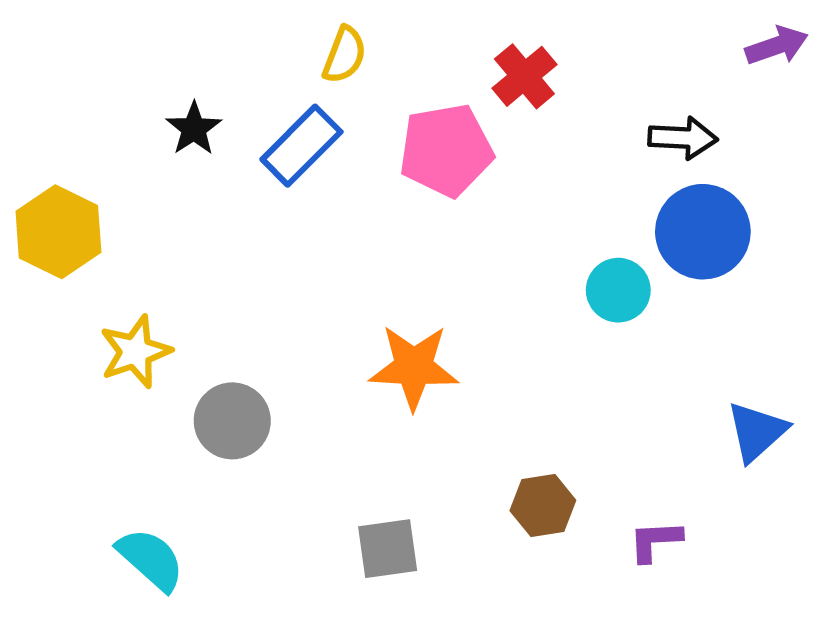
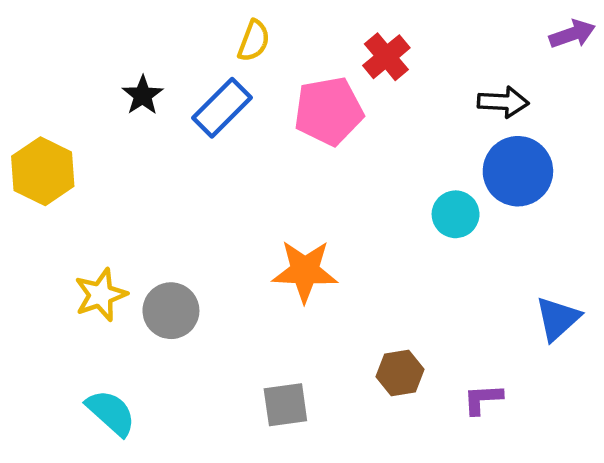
yellow star: (135, 352) -> (101, 295), moved

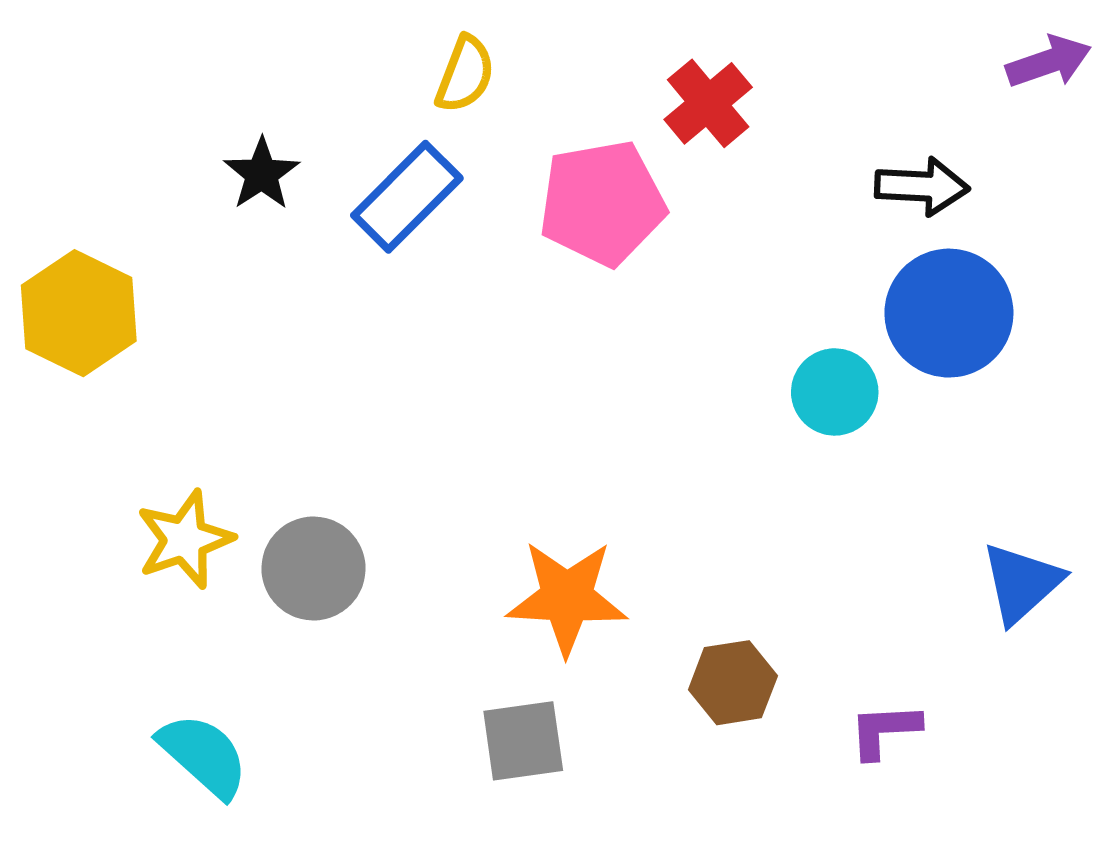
orange star: (305, 271) -> (567, 598), moved

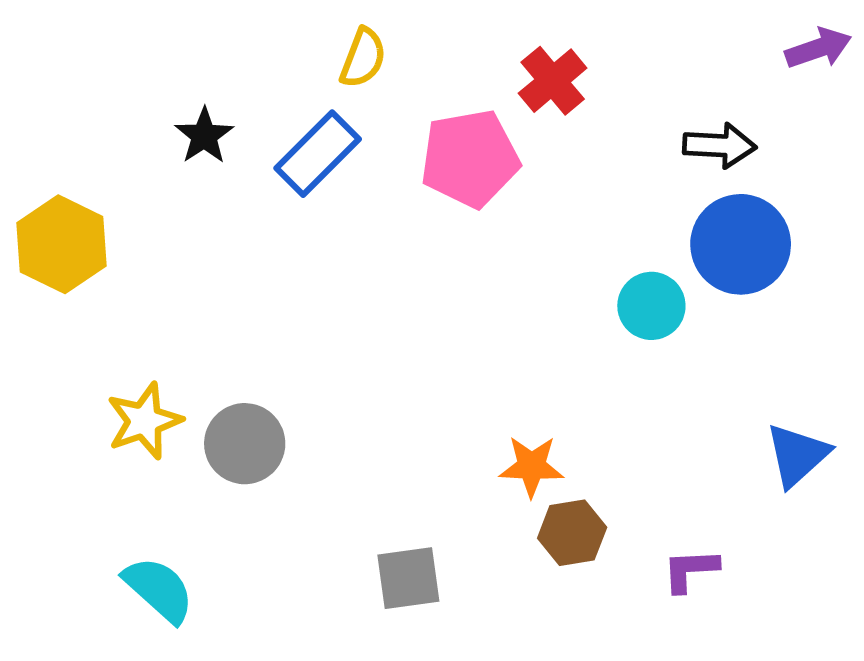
orange star: (567, 598) -> (532, 466), moved, size x0.7

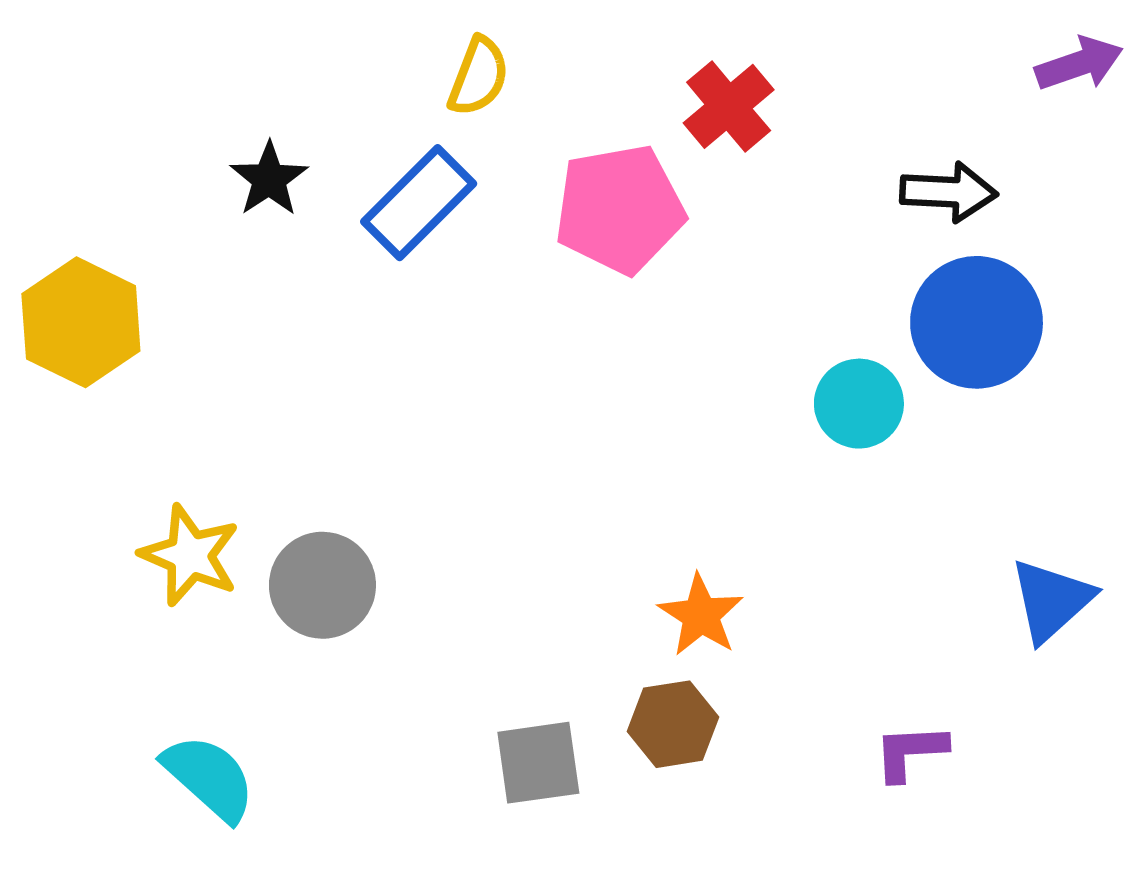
yellow star: (144, 421) -> (190, 555), turned -30
orange star: (532, 466) -> (701, 615), turned 30
brown hexagon: (572, 533) -> (673, 724), moved

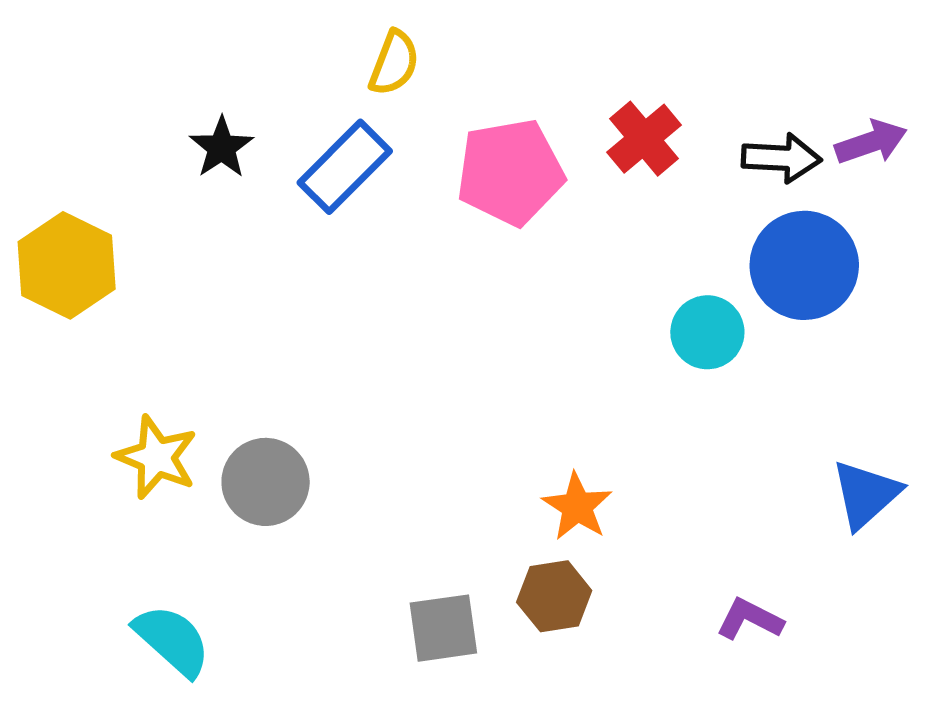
purple arrow: (1079, 64) -> (871, 142), moved
red cross: (729, 106) -> (644, 139), moved
purple L-shape: (910, 752) -> (750, 619), turned 30

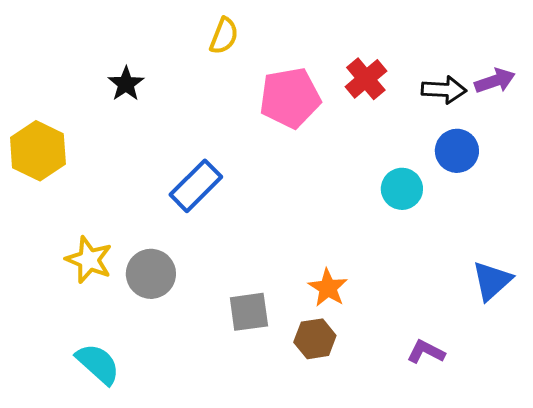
blue rectangle: (345, 167) -> (196, 186), moved
blue circle: (804, 265) -> (457, 151), size x0.7
gray square: (443, 628) -> (249, 312), moved

